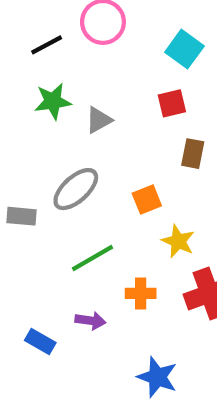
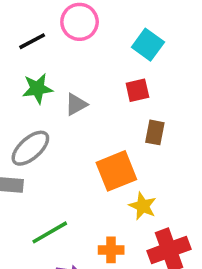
gray ellipse: (76, 189) -> (30, 148), moved
orange square: (147, 199) -> (116, 171), size x1.6
green line: (92, 258) -> (50, 232), moved

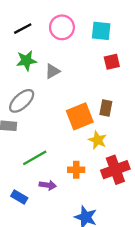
pink circle: (80, 22) -> (62, 27), moved
cyan square: (148, 45) -> (101, 31), turned -30
red square: (137, 90) -> (112, 62), moved
brown rectangle: (155, 132) -> (106, 108), moved

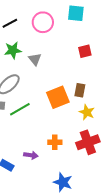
cyan square: (101, 31) -> (76, 13), moved
gray triangle: (52, 71) -> (35, 59), turned -40
yellow star: (98, 140) -> (87, 112), moved
green line: (35, 158) -> (20, 109), moved

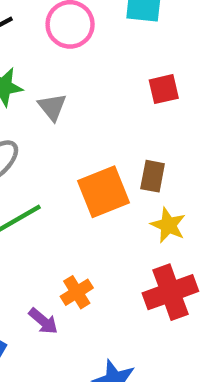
orange cross: (55, 142) -> (77, 292), moved, turned -32
purple arrow: (31, 155) -> (43, 321), turned 32

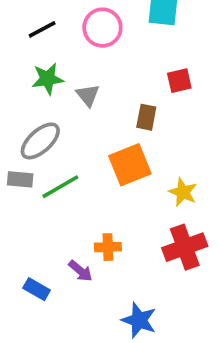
brown rectangle: (153, 176) -> (146, 117), moved
orange cross: (77, 292) -> (108, 247), turned 30

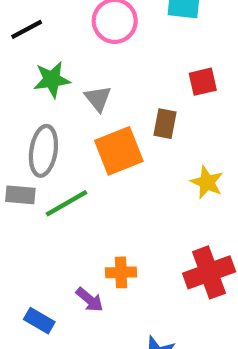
black line: (42, 29) -> (27, 29), moved
gray ellipse: (40, 141) -> (43, 151), turned -39
orange square: (130, 165) -> (119, 151), moved
yellow star: (183, 192) -> (207, 182), moved

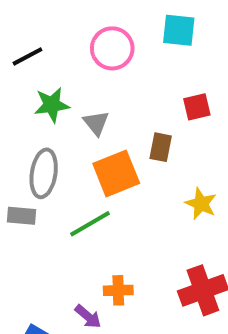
green line: (67, 203) -> (90, 224), moved

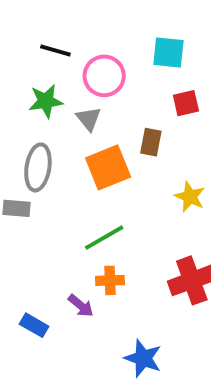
cyan square: (179, 30) -> (168, 52), moved
pink circle: (112, 48) -> (104, 76), moved
black line: (28, 56) -> (55, 51), moved, turned 44
green line: (90, 224) -> (104, 238), moved

